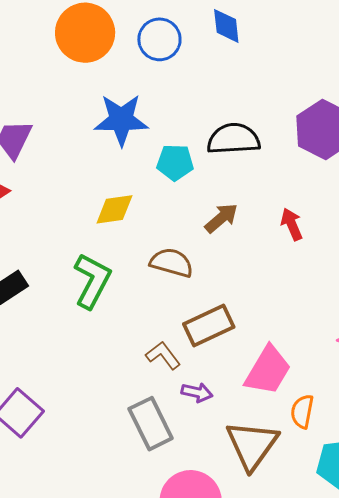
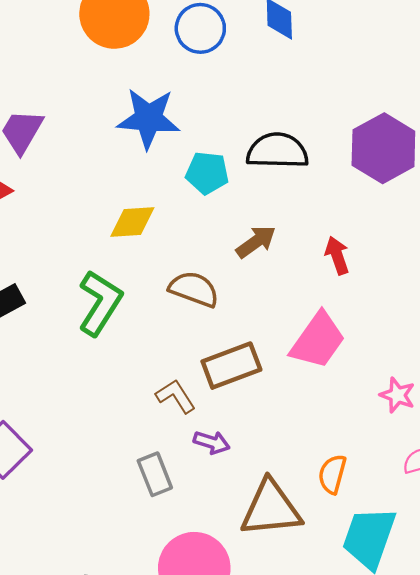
pink trapezoid: (268, 370) -> (318, 340), moved
gray rectangle: (151, 424) -> (155, 474), size x0.7
brown triangle: (252, 445) -> (271, 508), turned 44

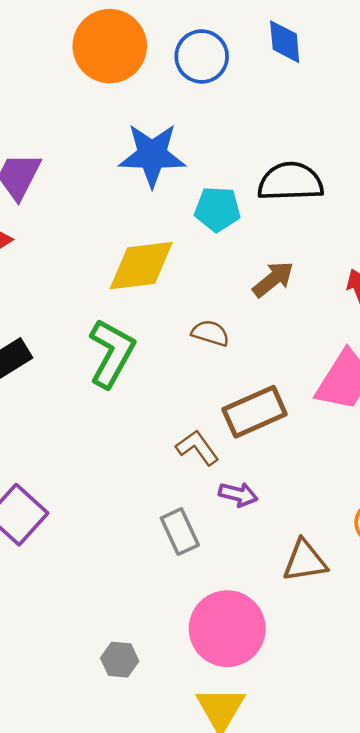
yellow diamond: (132, 222) -> (141, 266), size x1.4
brown semicircle: (194, 289) -> (210, 333), size x0.7
brown triangle: (271, 508) -> (305, 561), size x0.7

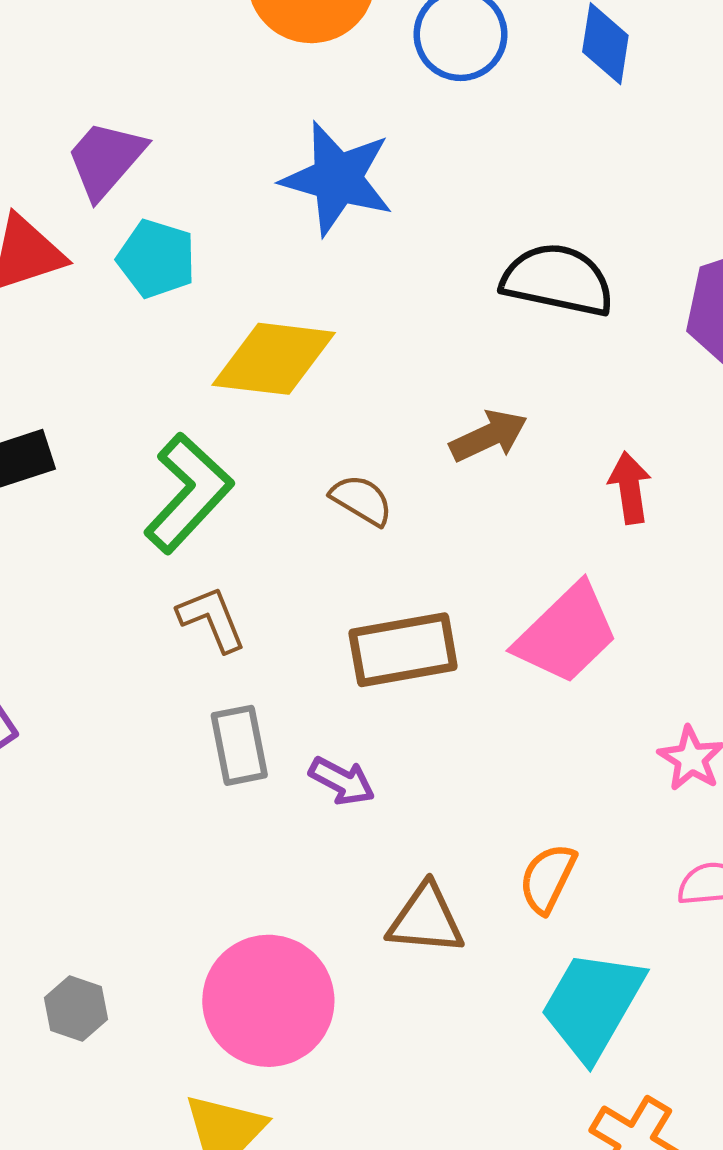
cyan pentagon: (217, 209) -> (156, 259), moved
brown L-shape: (197, 448) -> (212, 619), moved
gray rectangle: (180, 532) -> (239, 745), moved

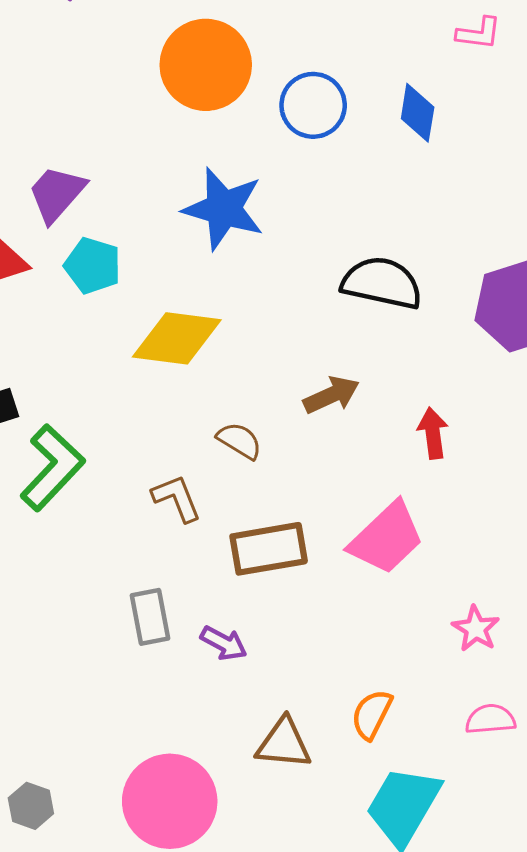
green L-shape: (188, 493) -> (52, 468), moved
brown L-shape: (212, 619) -> (177, 498), moved

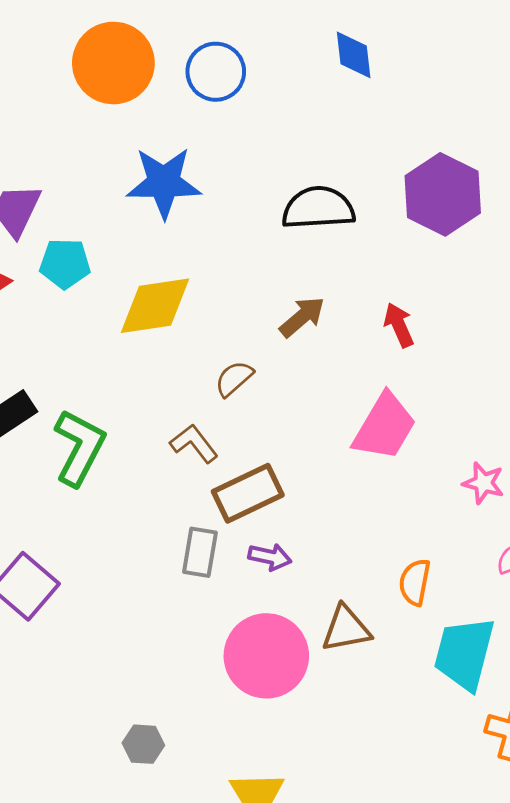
blue diamond: (418, 113) -> (354, 55), moved
brown semicircle: (239, 441) -> (234, 379), turned -57
brown rectangle: (269, 549) -> (248, 493), moved
gray rectangle: (150, 617) -> (200, 552), turned 36
pink circle: (170, 801) -> (266, 656), moved

